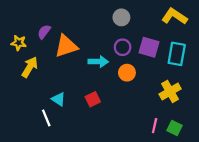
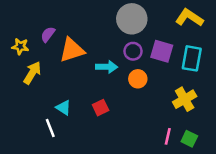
gray circle: (121, 17) -> (132, 19), size x1.6

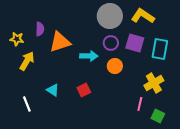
yellow L-shape: (189, 18) -> (143, 16), moved
purple semicircle: (48, 34) -> (40, 29), turned 144
white line: (50, 128) -> (27, 104), moved
pink line: (168, 136) -> (140, 104), moved

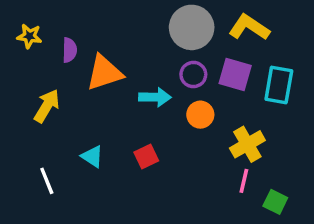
yellow star: (17, 39) -> (29, 36), moved
yellow cross: (154, 83) -> (247, 144), moved

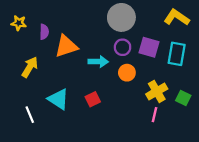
yellow L-shape: (249, 27) -> (177, 17), moved
cyan triangle: (92, 156) -> (58, 99), size x1.5
green square: (275, 202) -> (183, 98), moved

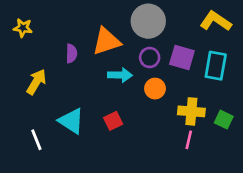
purple semicircle: (44, 32) -> (71, 53), moved
orange triangle: (66, 46) -> (106, 41), moved
yellow cross: (157, 91) -> (191, 111), turned 35

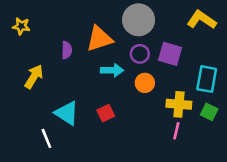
cyan rectangle: (216, 66) -> (207, 79), moved
white line: (36, 140) -> (46, 138), moved

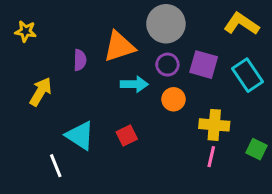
cyan rectangle: (207, 79) -> (247, 75), moved, turned -44
green square: (209, 112) -> (257, 149), moved

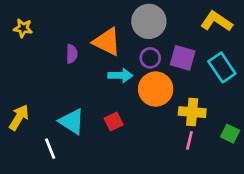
orange triangle: (119, 46) -> (107, 42), turned 44
yellow arrow: (41, 92) -> (19, 117), moved
orange circle: (174, 99) -> (156, 89), size x1.6

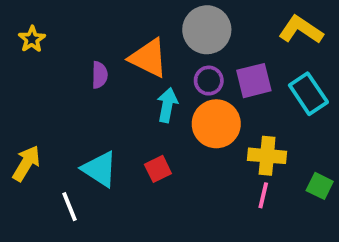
yellow star: (23, 28) -> (32, 39), turned 30
purple square: (183, 58) -> (254, 81), turned -30
cyan arrow: (120, 75) -> (167, 105), turned -80

